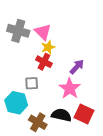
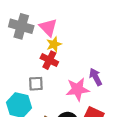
purple arrow: (77, 67) -> (96, 77), moved, turned -70
pink star: (70, 88) -> (78, 89), turned 30

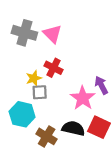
yellow star: (54, 44) -> (34, 78), moved
pink star: (78, 89) -> (83, 98), turned -30

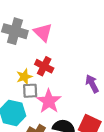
pink star: (83, 98) -> (49, 101), moved

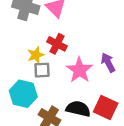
pink star: (49, 101) -> (79, 70), moved

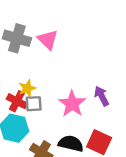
red cross: (57, 44) -> (17, 101), moved

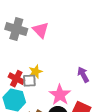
yellow star: (27, 88) -> (36, 72), moved
pink star: (72, 104) -> (60, 95), moved

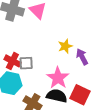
yellow star: (36, 72) -> (65, 46), moved

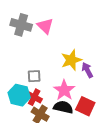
yellow star: (65, 46) -> (71, 60), size x1.5
red cross: (12, 61) -> (34, 97), moved

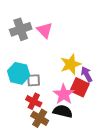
gray cross: (21, 25) -> (21, 29), turned -35
cyan hexagon: (19, 95) -> (19, 73), moved
red square: (85, 106) -> (80, 87), moved

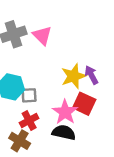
purple arrow: (87, 74) -> (91, 75), moved
red cross: (34, 101) -> (29, 120), turned 35
brown cross: (40, 118) -> (20, 141), moved

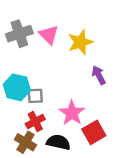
yellow star: (73, 76) -> (80, 42), moved
red square: (84, 104) -> (94, 132), moved, turned 35
black semicircle: (64, 132) -> (58, 142), moved

